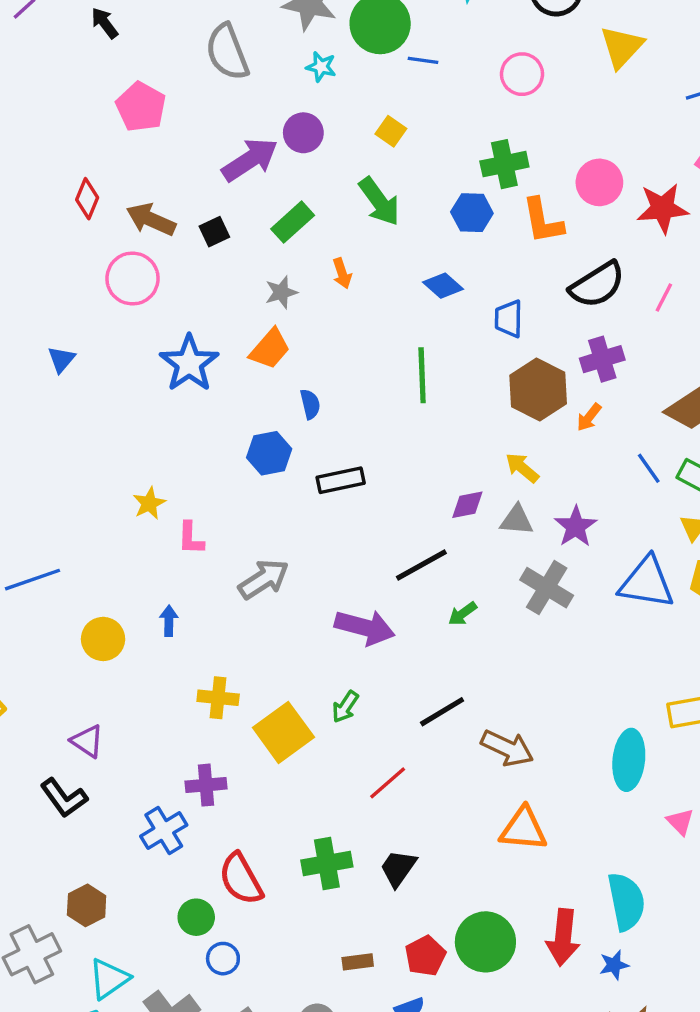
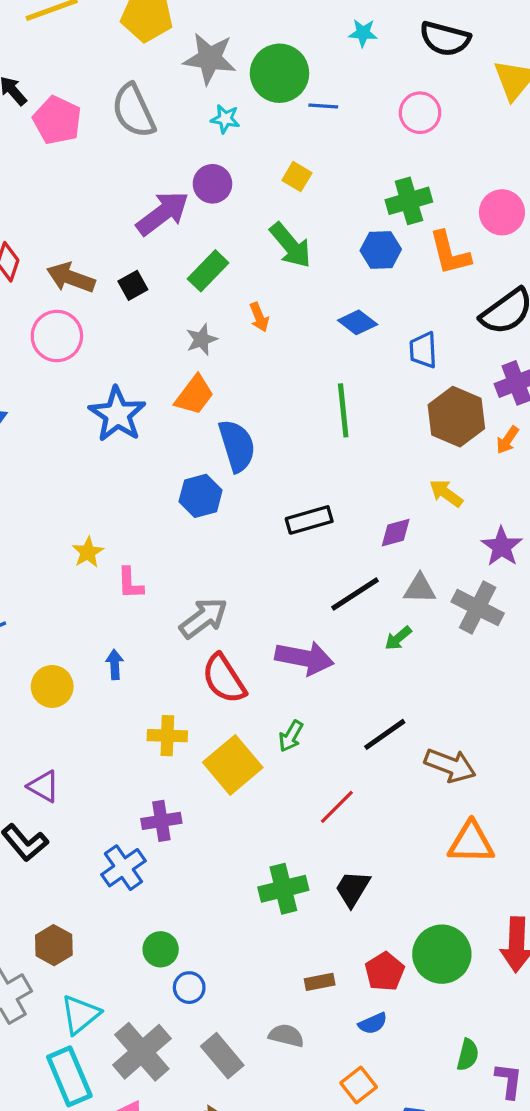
pink pentagon: (141, 107) -> (57, 120), moved
blue semicircle: (310, 404) -> (237, 446), size x1.8
black rectangle: (341, 480) -> (309, 520), moved
gray triangle: (517, 520) -> (420, 589), moved
red semicircle: (241, 879) -> (224, 679), moved

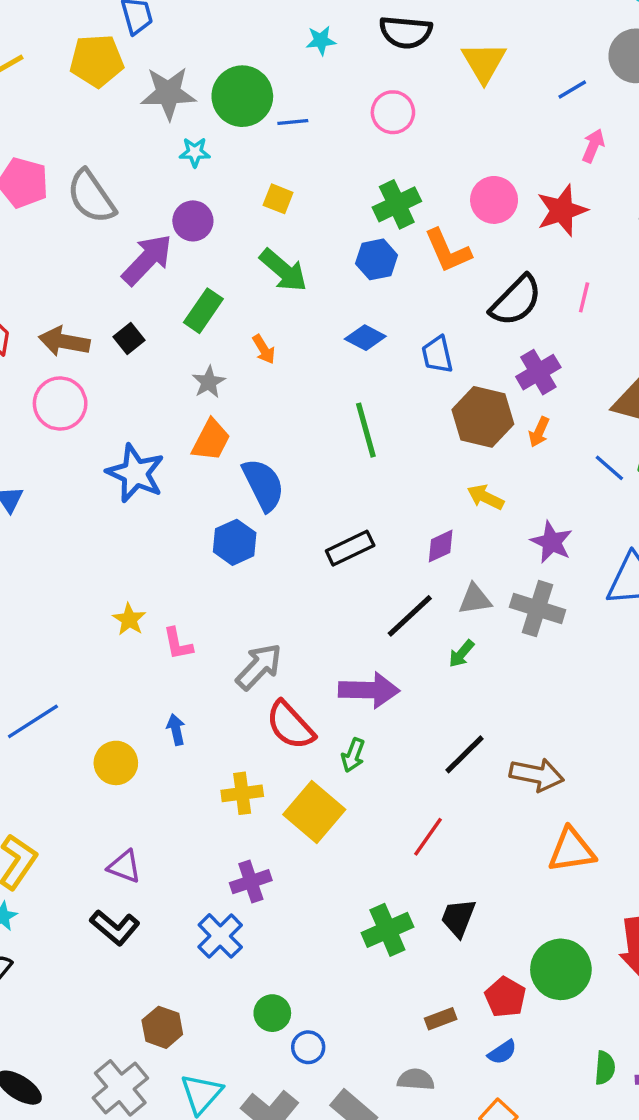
gray semicircle: (134, 111) -> (91, 197), moved
green arrow: (291, 736) -> (353, 755), moved

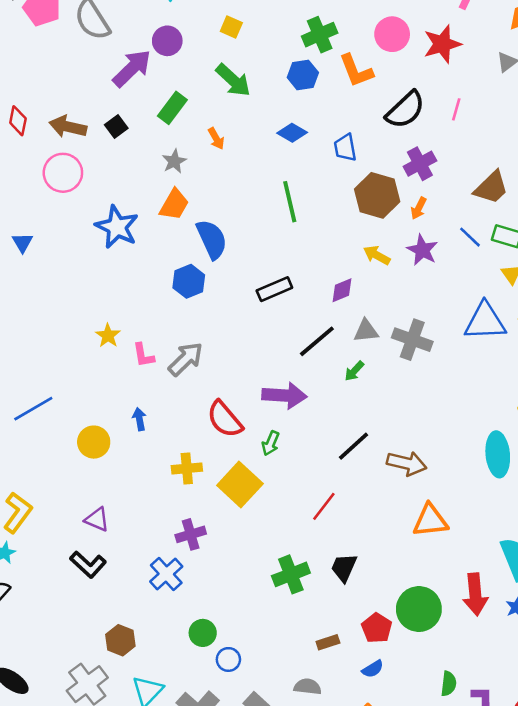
purple star: (552, 542) -> (422, 250), moved
gray arrow: (259, 667) -> (186, 359), moved

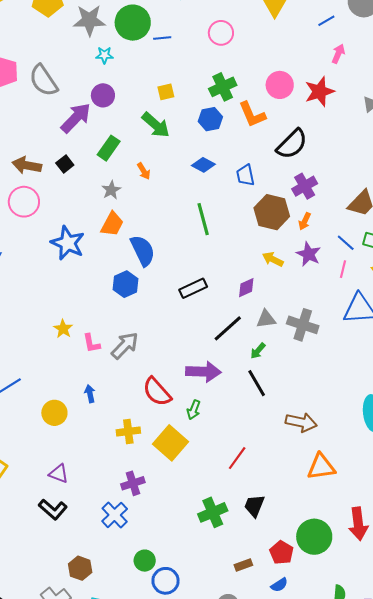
yellow square: (231, 27) -> (166, 92), moved, turned -36
pink line: (456, 109) -> (343, 269), moved
black line: (353, 446) -> (257, 383), moved, turned -76
blue circle: (228, 659) -> (166, 581), size x1.4

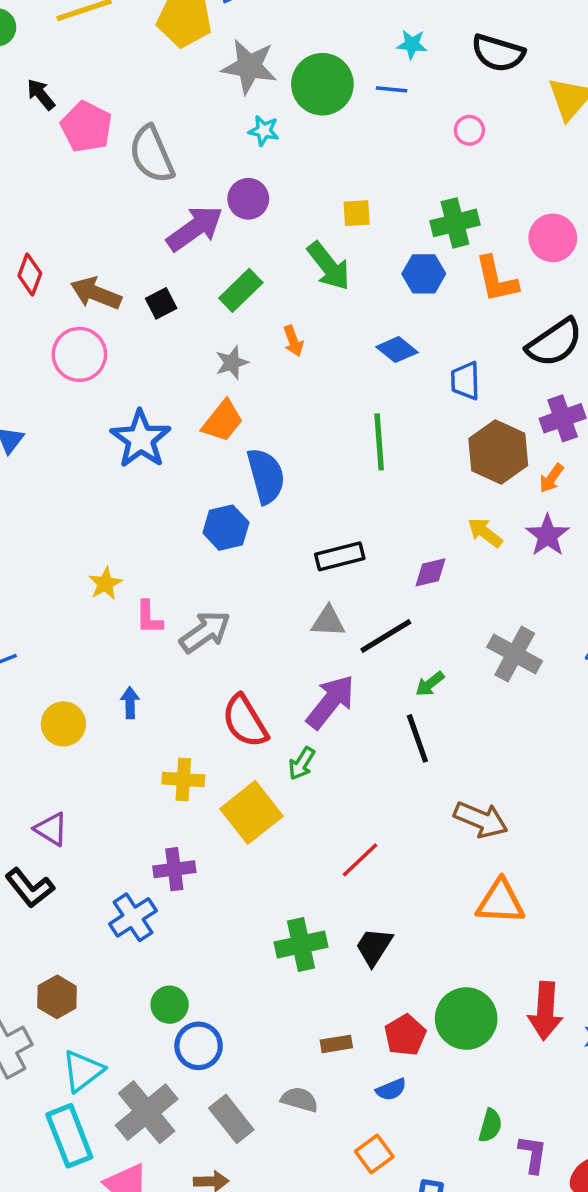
pink circle: (221, 33) -> (469, 130), size x0.7
blue line: (162, 38) -> (392, 89), moved
gray triangle: (266, 319) -> (328, 621), moved
purple arrow: (203, 372) -> (330, 702), turned -64

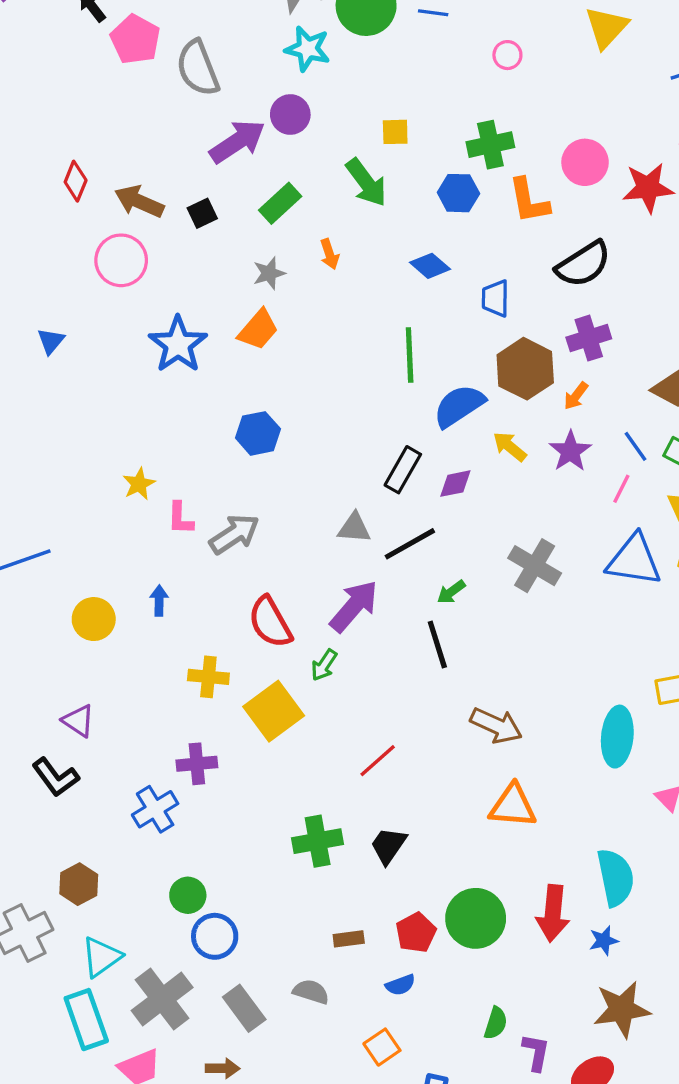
cyan star: (264, 131) -> (308, 49), size x1.5
blue semicircle: (266, 476) -> (459, 406), moved, turned -110
black rectangle: (340, 556) -> (403, 470), moved, turned -48

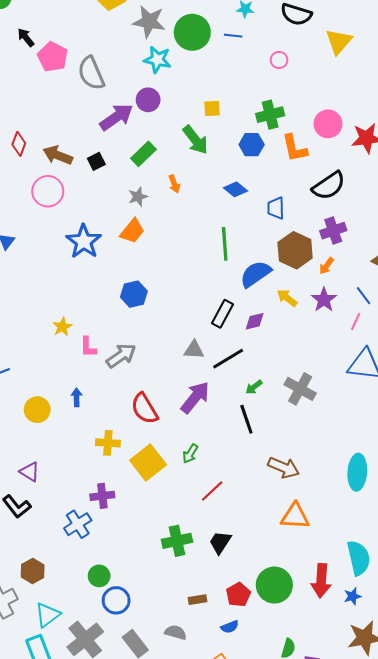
gray cross: (535, 566) -> (300, 389), moved
green arrow: (324, 665) -> (190, 454), moved

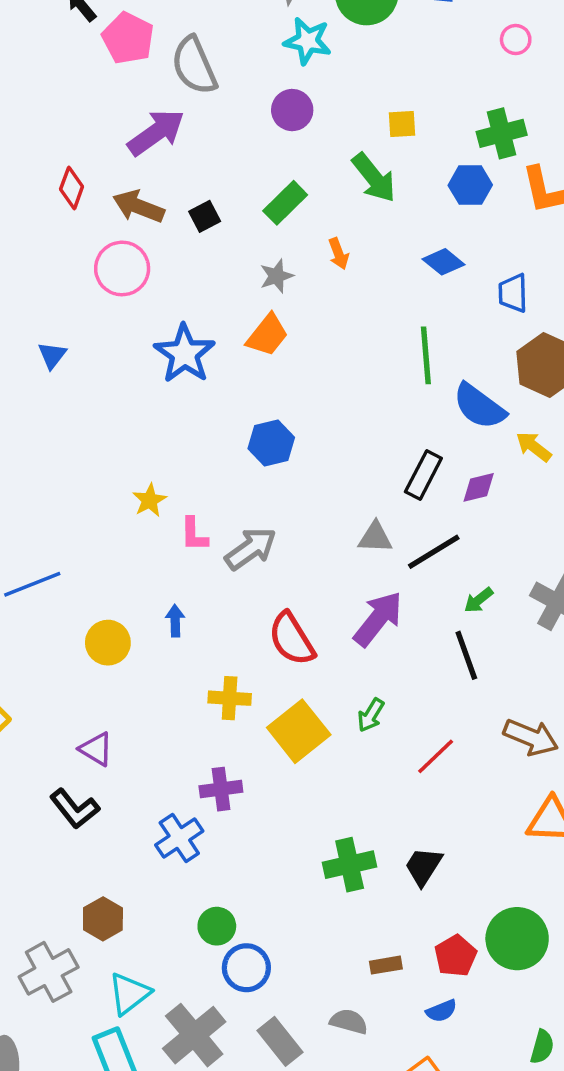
purple arrow: (116, 117) -> (156, 132), moved
blue semicircle: (256, 274) -> (479, 406), turned -108
red line: (212, 491) -> (436, 756), moved

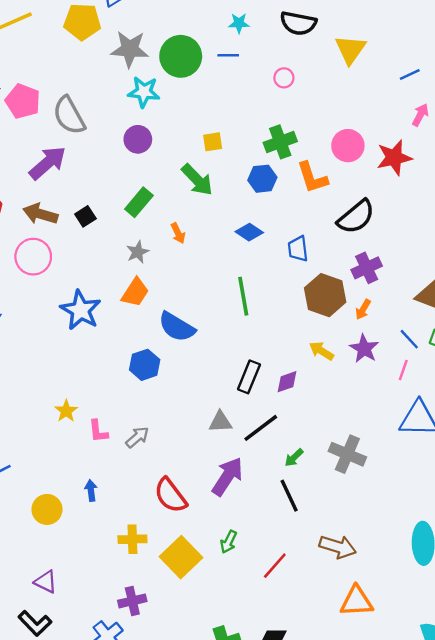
blue semicircle: (479, 406) -> (177, 327), moved
gray arrow: (251, 549) -> (137, 437), size x0.7

